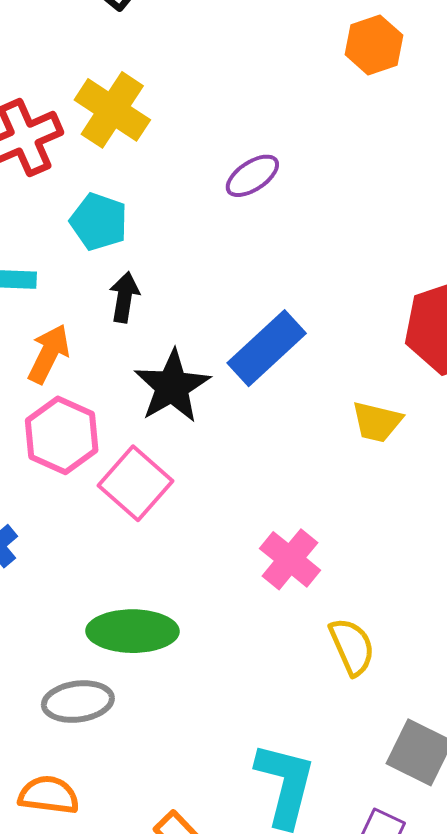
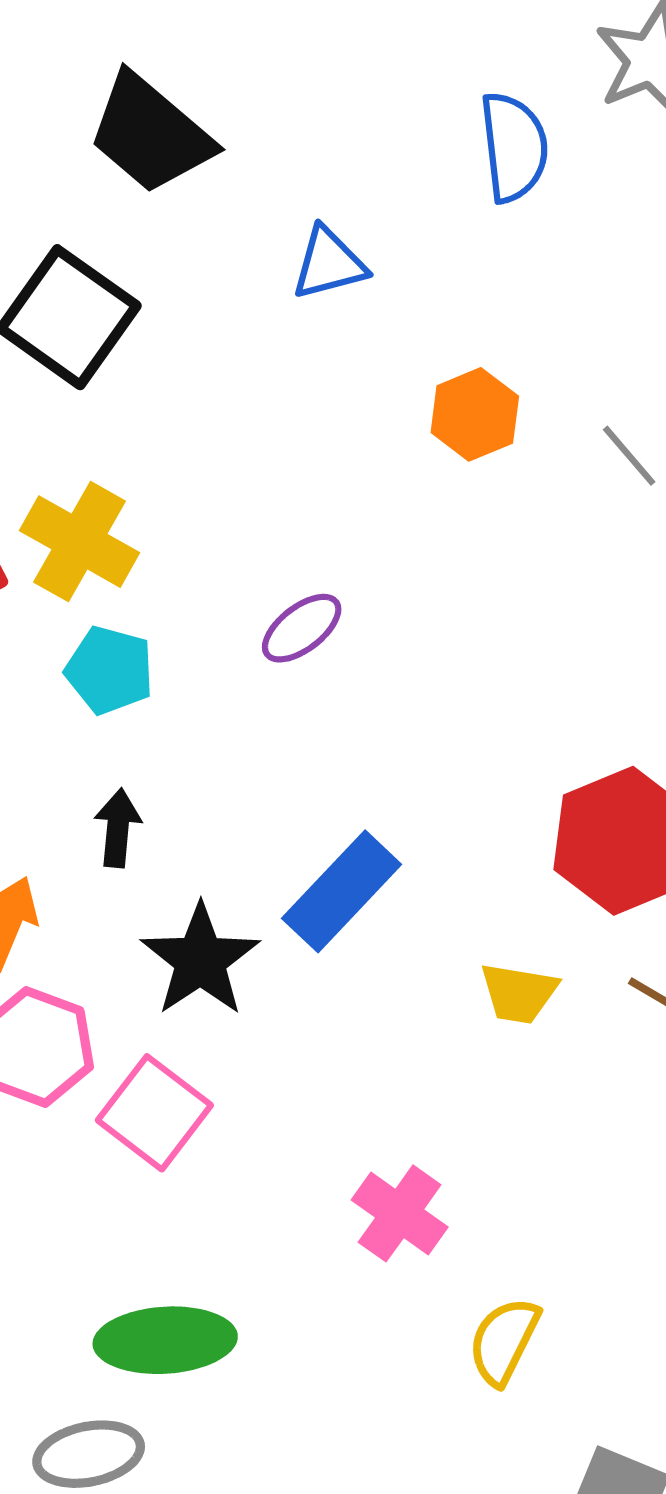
cyan pentagon: (99, 222) -> (110, 670), moved
yellow semicircle: (352, 647) -> (504, 1341), turned -126

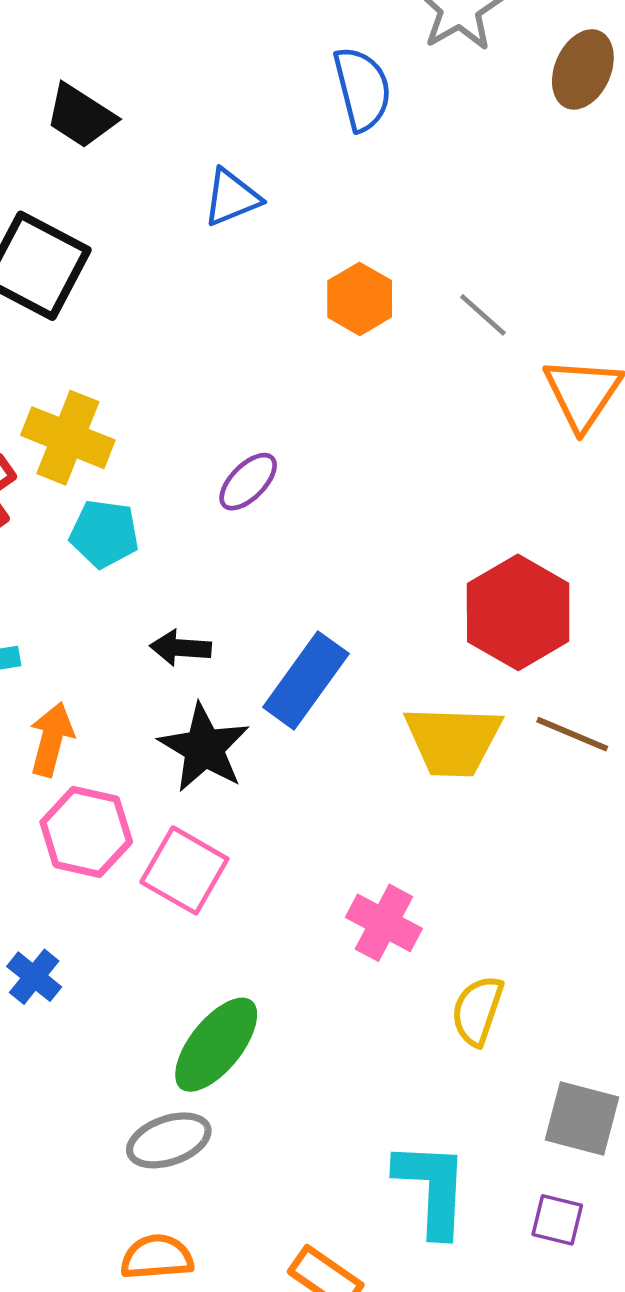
black trapezoid: (150, 134) -> (81, 116), size x0.7
black arrow: (118, 828) -> (181, 648), moved, turned -84
yellow trapezoid: (519, 993) -> (453, 741), size x1.6
green ellipse: (165, 1340) -> (216, 1045), turned -40

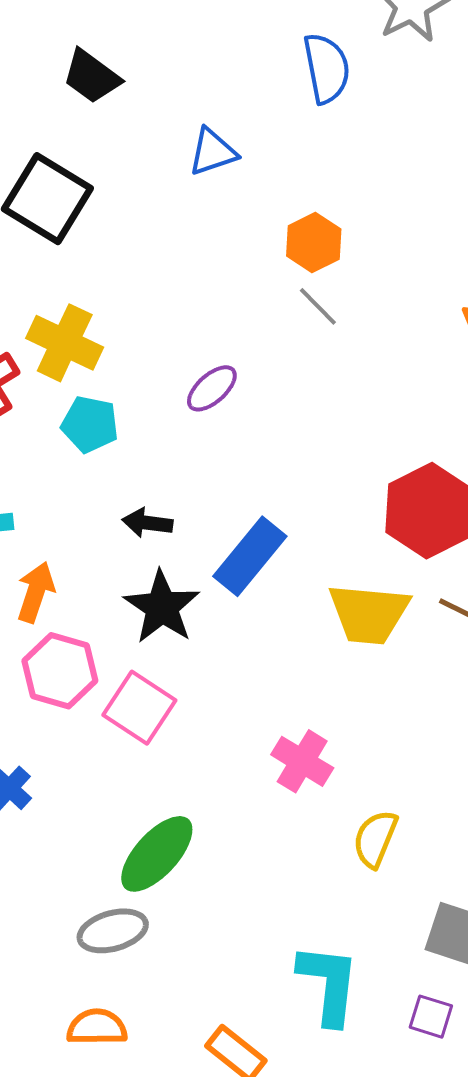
gray line: (483, 315) -> (318, 306), moved

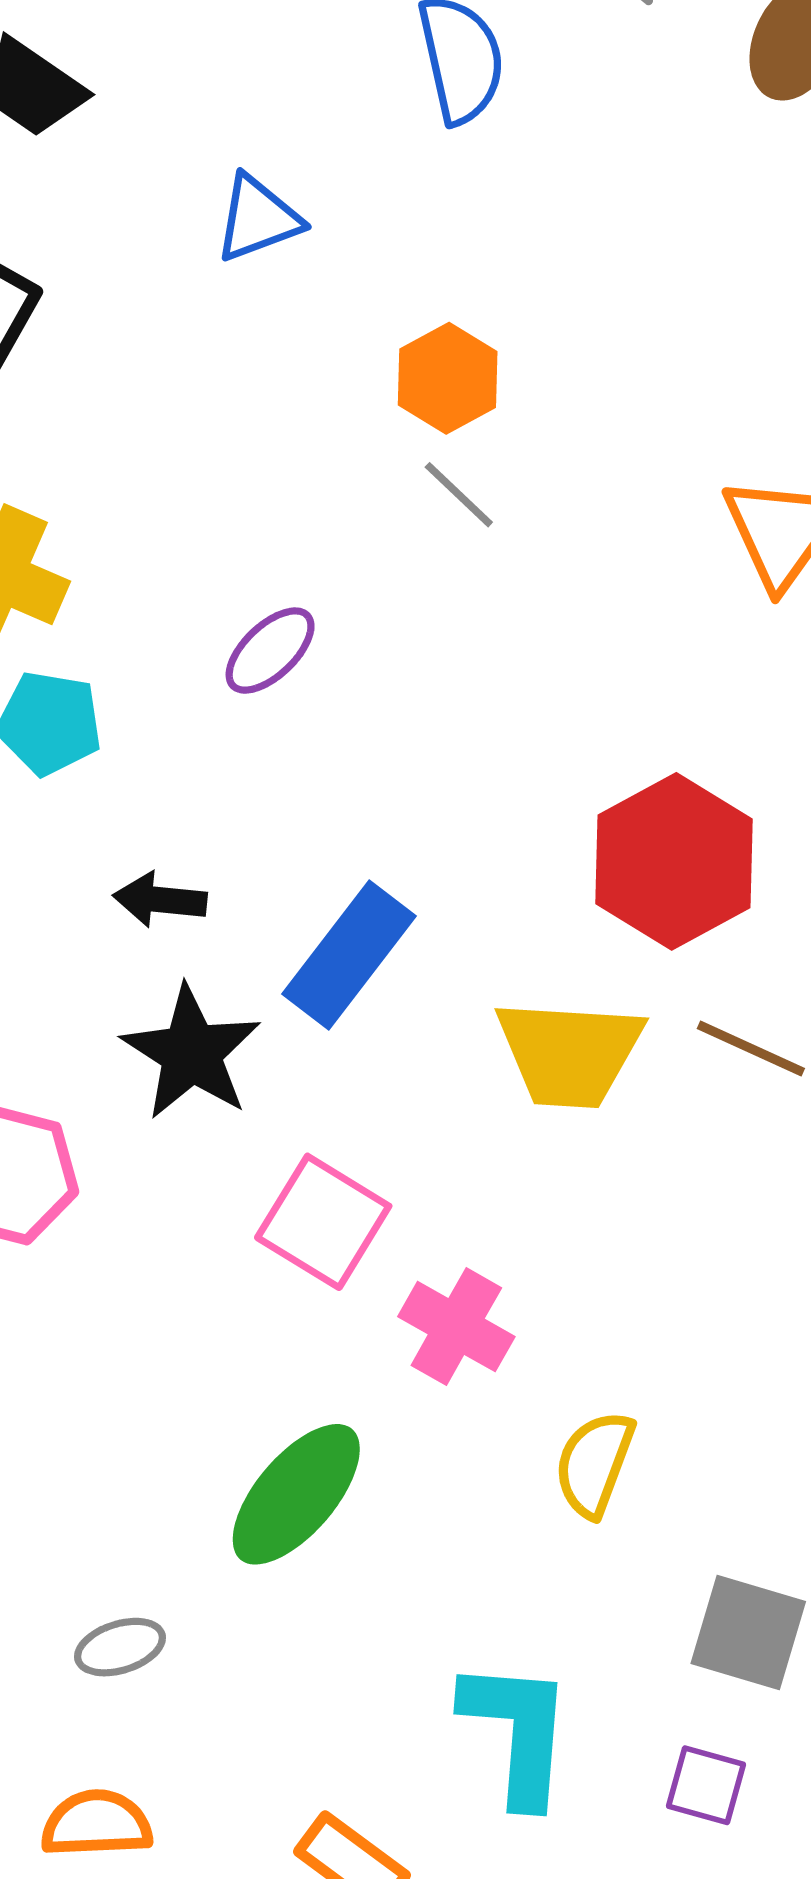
pink square: (139, 708) -> (323, 1222), moved
green ellipse: (157, 854) -> (296, 1494), moved
gray ellipse: (113, 931) -> (120, 1647), size x0.7

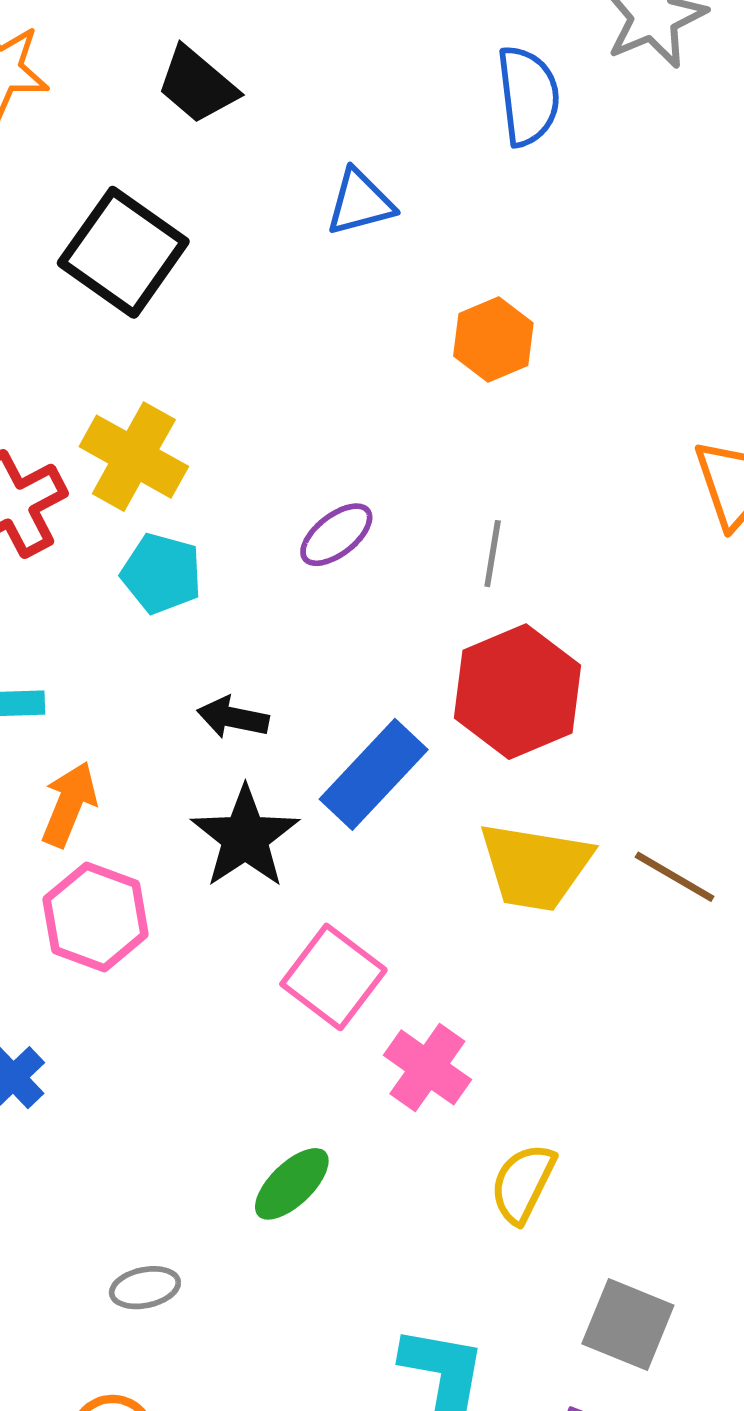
gray line: (459, 495) -> (493, 554), moved, turned 50
red hexagon: (674, 861) -> (517, 692), moved
green ellipse: (296, 1494) -> (292, 1184), size x0.7

